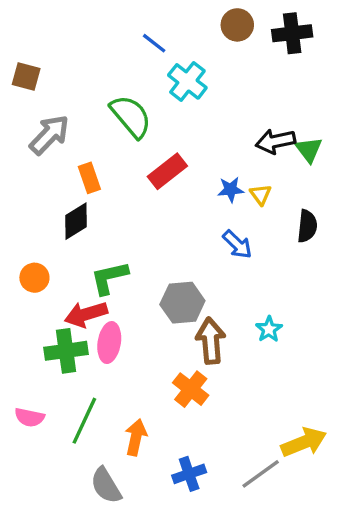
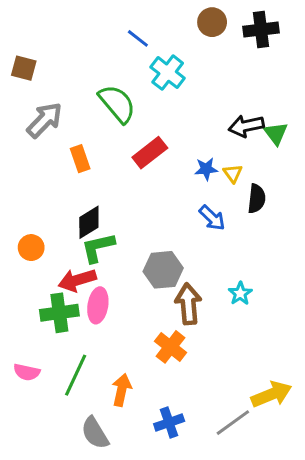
black diamond: (76, 221) -> (89, 222), moved
black semicircle: (307, 226) -> (257, 199), moved

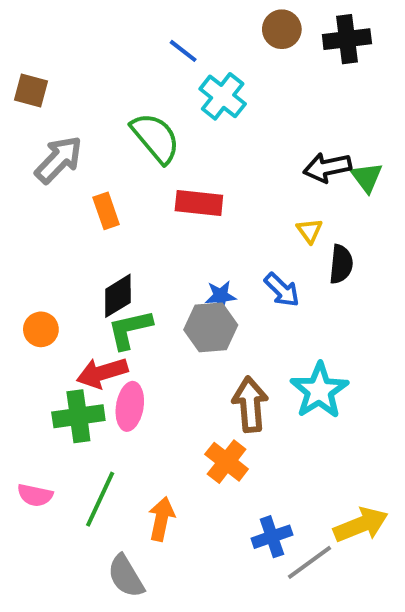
red rectangle: (150, 153) -> (199, 203), turned 44
blue star: (206, 169) -> (221, 296), moved
gray hexagon: (163, 270) -> (211, 327), moved
cyan star: (240, 294) -> (319, 391), size x1.8
blue cross: (169, 423) -> (272, 537), moved

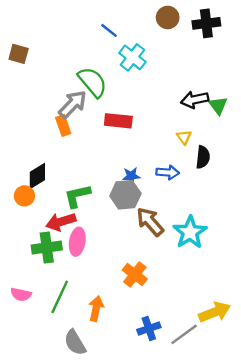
gray arrow: (59, 160) -> (73, 104), moved
blue arrow: (282, 290) -> (168, 172), turned -40
black diamond: (118, 296) -> (37, 176), moved
brown arrow: (250, 404) -> (150, 222), moved, turned -36
blue cross: (272, 537) -> (149, 329), moved

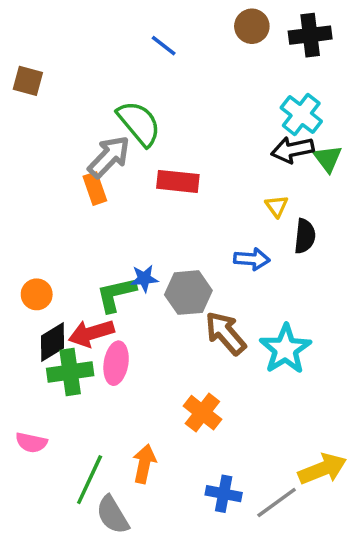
cyan cross: (132, 57) -> (301, 114), moved
black diamond: (37, 176) -> (53, 342), moved
blue star: (131, 176) -> (144, 278), moved
green line: (60, 297) -> (90, 480), moved
blue cross: (149, 329) -> (224, 494), turned 30

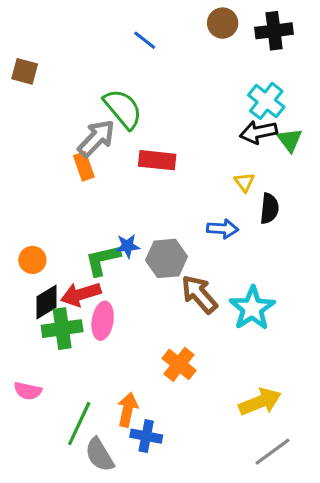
yellow arrow: (322, 469) -> (260, 402), moved
blue cross: (224, 494) -> (146, 436), moved
gray line: (277, 503) -> (272, 452), moved

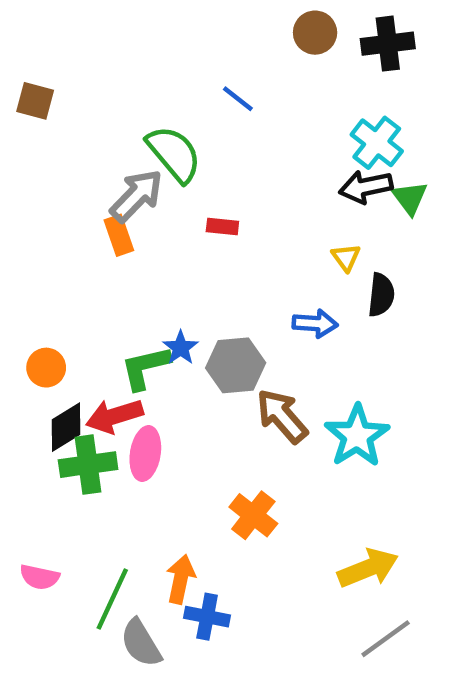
blue line: (145, 40) -> (238, 99), moved
red rectangle: (157, 160) -> (222, 227), size x0.6
blue star: (128, 246) -> (181, 348), turned -30
pink semicircle: (28, 391) -> (40, 577), moved

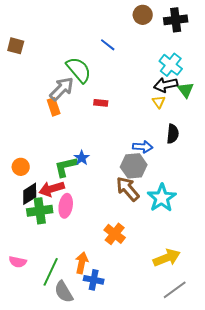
yellow triangle: (346, 257) -> (159, 102), moved
gray hexagon: (236, 365) -> (134, 166), moved

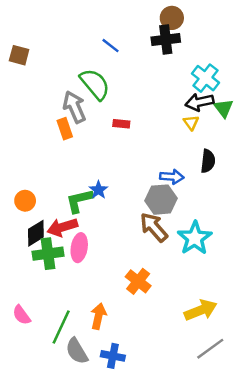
black cross: (176, 20) -> (166, 40), moved
blue line: (108, 45) -> (110, 46), moved
gray arrow: (62, 89) -> (74, 107), turned -68
pink semicircle: (18, 262) -> (21, 315), turned 42
blue cross: (94, 280) -> (113, 356), moved

